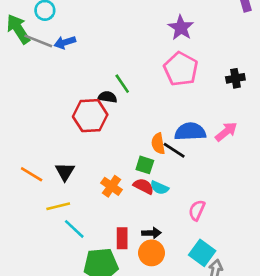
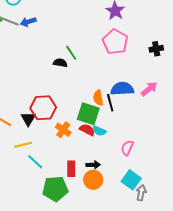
red hexagon: (90, 116) -> (43, 108), moved
black line: (174, 150) -> (110, 103), turned 42
green square: (145, 165) -> (88, 114), size x1.6

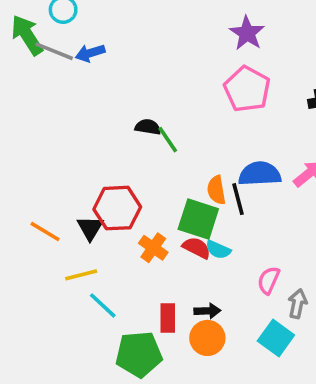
green line: (71, 53) -> (168, 140), moved
gray arrow: (141, 193) -> (298, 304), moved

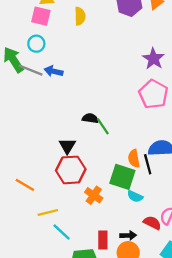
blue arrow: (90, 53) -> (54, 71), turned 30
black triangle: (90, 228) -> (67, 146), moved
red semicircle: (197, 248) -> (152, 223), moved

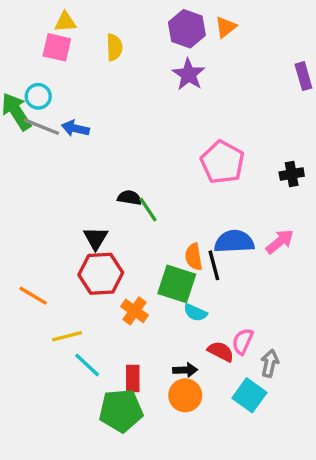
cyan circle: (36, 44) -> (38, 96), moved
purple star: (153, 59) -> (189, 74), moved
red rectangle: (103, 240) -> (133, 378), moved

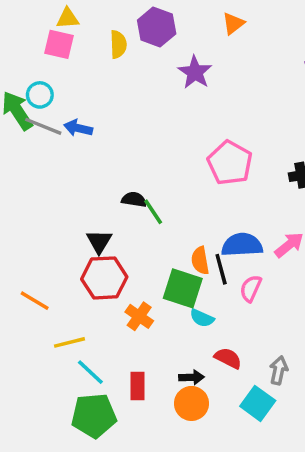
purple hexagon: (187, 29) -> (157, 27), moved
pink semicircle: (243, 341) -> (251, 288), moved
green pentagon: (121, 411) -> (94, 416), moved

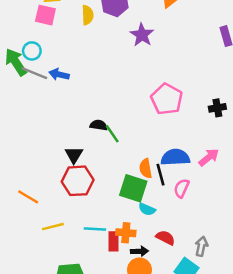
orange cross: (139, 316) -> (126, 233), moved, turned -30
cyan line: (90, 372) -> (95, 229), moved, turned -40
red rectangle: (137, 386) -> (113, 241), moved

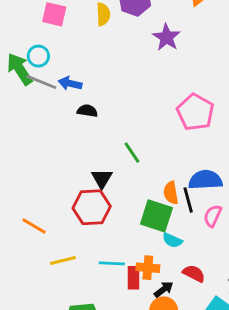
black semicircle: (99, 125) -> (87, 111), moved
black triangle: (74, 155) -> (102, 178), moved
black arrow: (139, 251) -> (164, 289), turned -35

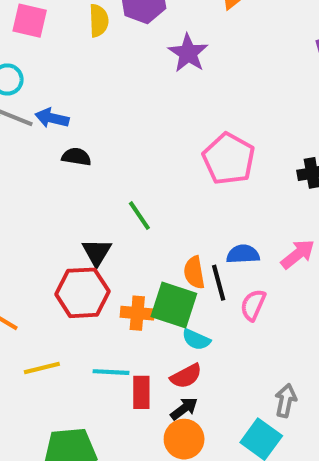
blue semicircle: (205, 180) -> (243, 254), size x0.7
orange cross: (148, 268) -> (137, 313), moved
red semicircle: (194, 273) -> (186, 376), moved, turned 125

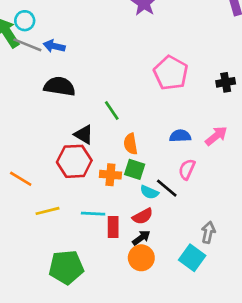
black semicircle: (76, 157) -> (60, 86), moved, size x1.6
black triangle: (97, 252) -> (84, 135), turned -30
orange semicircle: (194, 272) -> (131, 144), moved
black line: (219, 283) -> (167, 188), moved, turned -35
green square: (174, 305) -> (135, 169), size x0.7

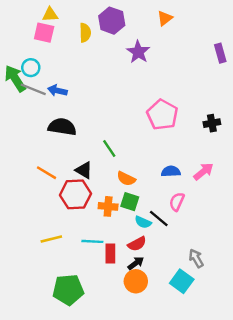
orange semicircle: (131, 144) -> (126, 179), turned -54
orange line: (21, 179) -> (46, 173), moved
gray arrow: (208, 232) -> (196, 258), turned -42

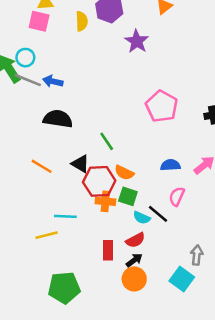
red hexagon: (75, 194) -> (99, 181), moved
cyan line: (92, 241) -> (65, 216), moved
gray arrow: (196, 258) -> (197, 255), turned 36

